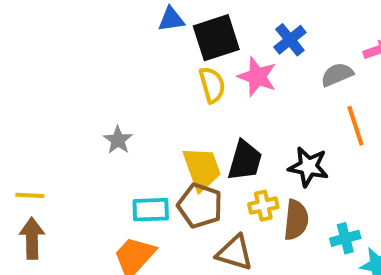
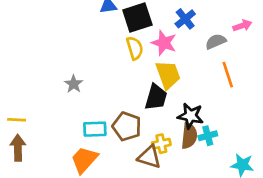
black star: (308, 167) -> (191, 116), moved
yellow trapezoid: (202, 169) -> (168, 75), moved
yellow cross: (263, 206) -> (161, 144), moved
cyan cross: (345, 238) -> (208, 136), moved

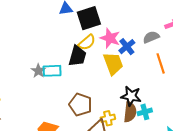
blue cross: (185, 19) -> (127, 47), moved
yellow semicircle: (135, 48) -> (87, 42), turned 66
black trapezoid: (156, 97) -> (77, 56), moved
cyan rectangle: (95, 129) -> (52, 71), moved

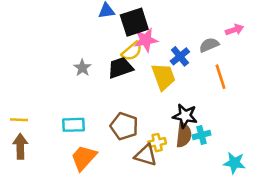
pink star: (110, 38) -> (146, 40), moved, turned -30
black trapezoid: (77, 56) -> (120, 68), turned -125
gray star: (38, 71) -> (82, 68), moved
cyan rectangle: (52, 71) -> (73, 125), moved

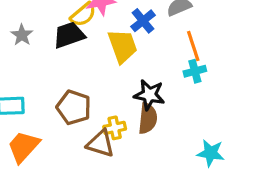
cyan cross: (201, 135) -> (195, 71), moved

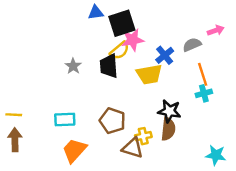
black trapezoid: (69, 35) -> (109, 66), turned -75
yellow trapezoid: (123, 46) -> (149, 74), turned 100

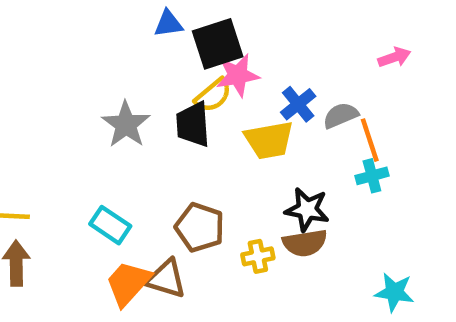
gray semicircle: (192, 45) -> (341, 115), moved
gray star: (73, 66) -> (126, 124), size x1.5
cyan rectangle: (65, 119) -> (110, 225), turned 36
brown semicircle: (168, 129) -> (305, 243), turned 75
brown triangle: (133, 148) -> (166, 279), moved

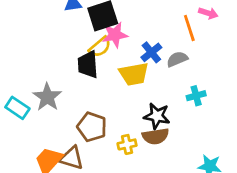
pink arrow: (394, 57) -> (208, 13), moved, turned 36
gray star: (126, 124) -> (47, 97), moved
orange line: (370, 140) -> (189, 28), moved
cyan rectangle: (110, 225) -> (17, 108), moved

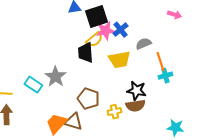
orange line: (189, 28) -> (160, 62), moved
blue cross: (151, 52) -> (120, 30), moved
gray semicircle: (177, 59) -> (143, 44), moved

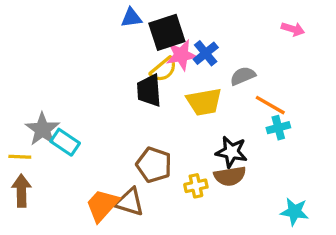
orange line: (160, 62) -> (270, 105), turned -42
gray star: (55, 77) -> (42, 129), moved

